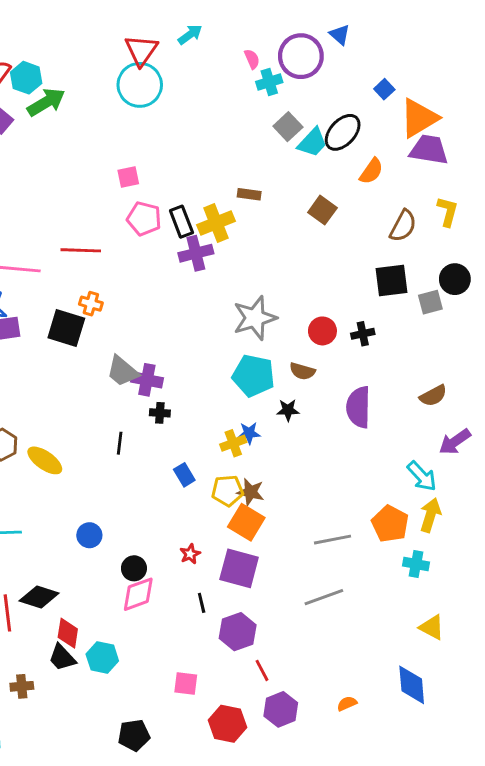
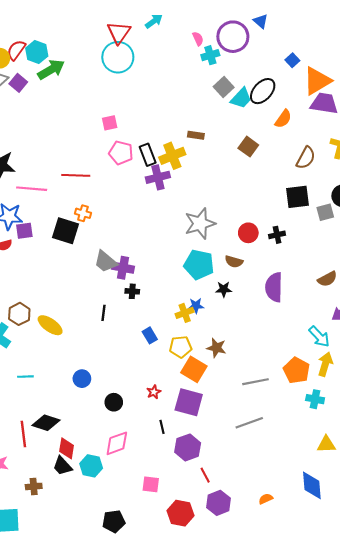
brown star: (251, 492) -> (216, 348), moved
pink diamond: (138, 594) -> (117, 443), moved
yellow triangle: (432, 627) -> (326, 444), turned -30

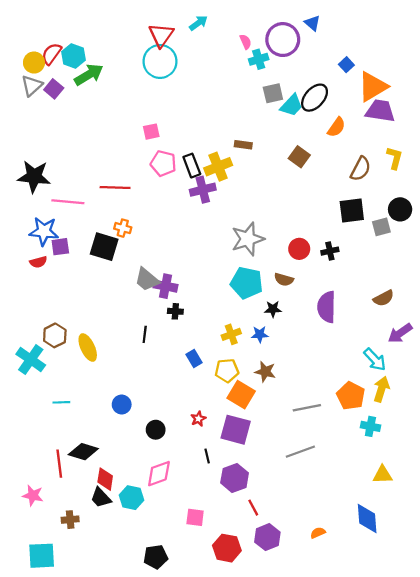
gray square: (224, 87) -> (273, 93), turned 30
blue star: (196, 306) -> (260, 334), moved
yellow ellipse: (50, 325) -> (88, 347), turned 30

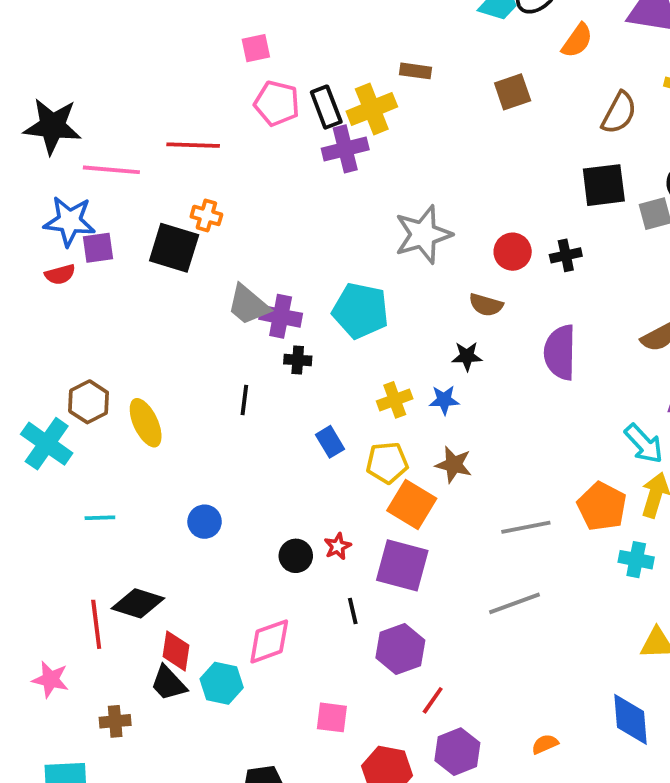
brown square: (299, 157) -> (513, 92), turned 35
cyan pentagon: (247, 283) -> (360, 311), moved
black circle: (156, 430) -> (296, 556), moved
red line: (253, 508) -> (433, 700), turned 63

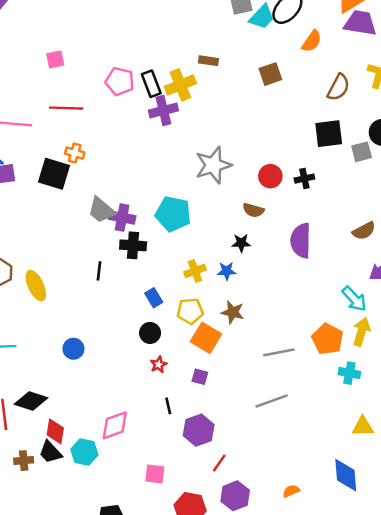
pink square: (256, 48) -> (55, 59), moved
black cross: (298, 360) -> (133, 245), size x1.5
black circle: (296, 556) -> (150, 333), moved
purple square: (402, 565) -> (200, 377), size x0.5
brown cross: (115, 721) -> (24, 461), moved

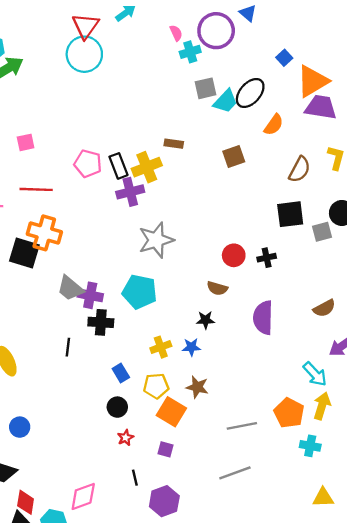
orange cross: (75, 153) -> (44, 233), size x1.8
gray star: (213, 165) -> (156, 240), moved
blue circle: (73, 349) -> (20, 427), moved

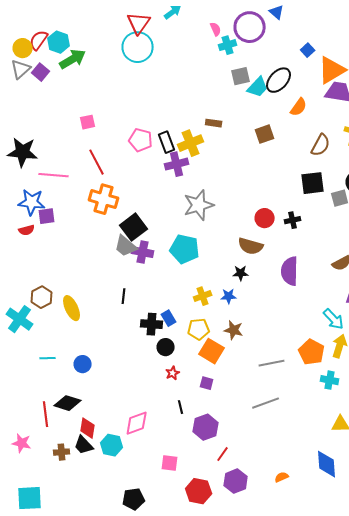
red line: (36, 189) -> (97, 162), turned 60
black square: (24, 253) -> (134, 227), moved, turned 36
brown semicircle: (217, 288) -> (251, 246), size x1.4
black cross: (101, 322) -> (152, 324), moved

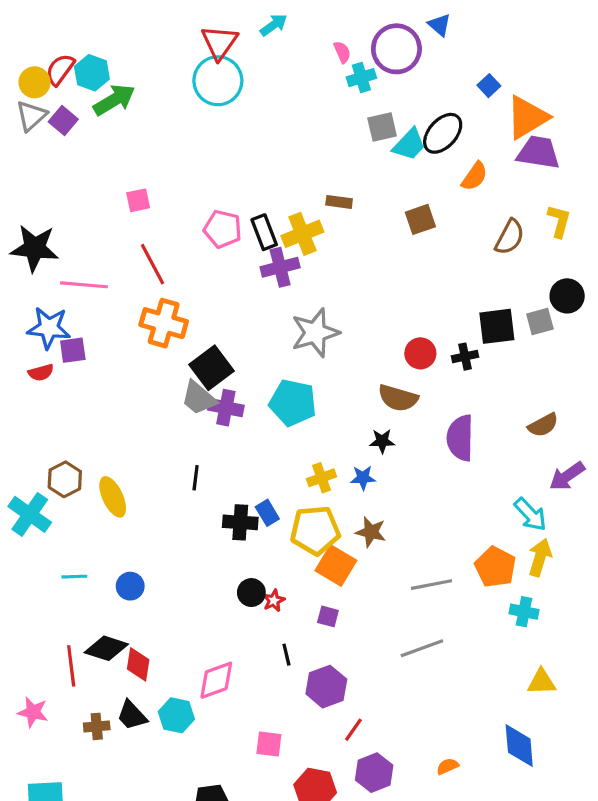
black square: (313, 183) -> (497, 326), moved
yellow pentagon: (199, 329) -> (315, 530), size x1.4
black circle: (166, 347) -> (251, 593), moved
red diamond: (88, 428) -> (138, 664), moved

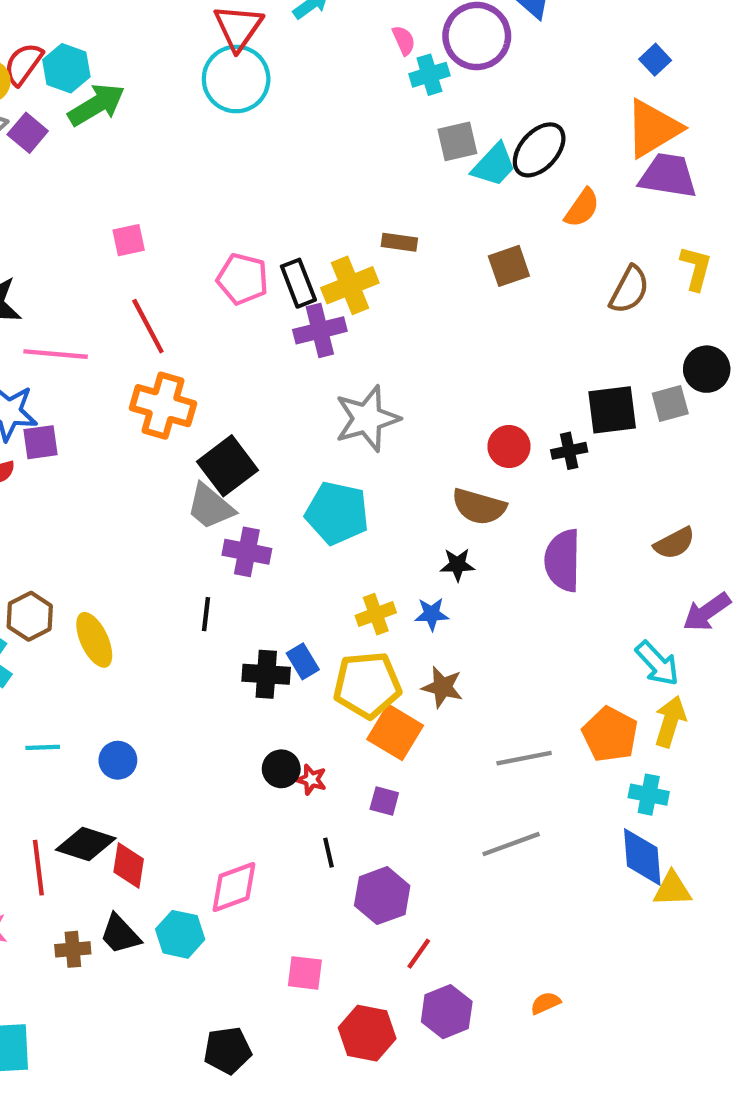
blue square: (489, 86) -> (655, 60), moved
purple cross: (226, 408) -> (247, 552), moved
red star: (274, 601) -> (311, 780), turned -30
blue diamond: (519, 746) -> (642, 857), moved

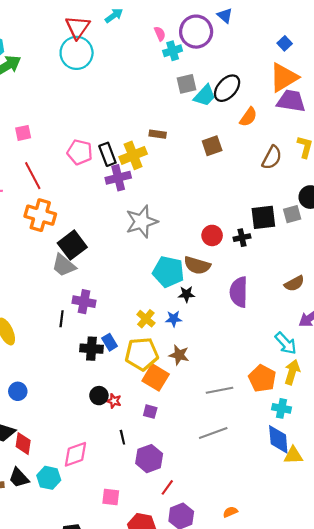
cyan pentagon: (337, 513) -> (168, 272), moved
purple cross: (247, 552) -> (84, 302), moved
yellow cross: (376, 614) -> (146, 319), turned -30

